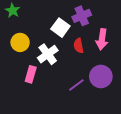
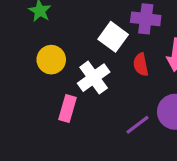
purple cross: (82, 16) -> (146, 19), turned 30

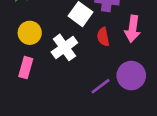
pink rectangle: (68, 108) -> (26, 68), moved

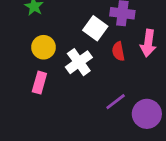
purple circle: (131, 76) -> (147, 114), moved

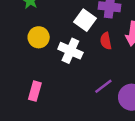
white cross: (79, 62) -> (70, 51), turned -30
pink rectangle: (39, 83) -> (35, 91), moved

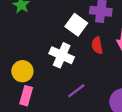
yellow circle: (39, 37) -> (22, 71), moved
purple line: (103, 86) -> (76, 91), moved

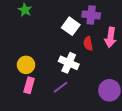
white cross: (62, 55) -> (69, 63), moved
purple line: (76, 91) -> (61, 87), moved

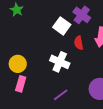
purple cross: (91, 15) -> (82, 15), turned 30
purple line: (61, 87) -> (61, 95), moved

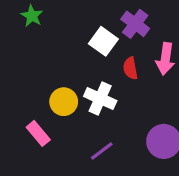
yellow circle: (18, 64) -> (64, 102), moved
pink rectangle: (21, 84) -> (38, 133), turned -56

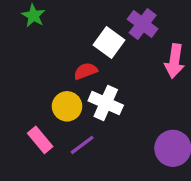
red semicircle: (130, 68) -> (86, 71), moved, turned 80
purple line: (102, 151) -> (82, 145), moved

